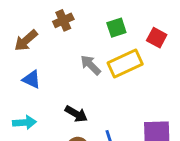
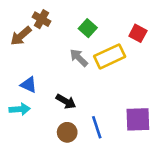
brown cross: (63, 20) -> (41, 19), moved, turned -36
green square: (116, 28) -> (88, 28), moved, turned -30
blue triangle: (32, 79) -> (29, 85), moved

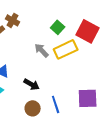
green square: (88, 28) -> (58, 27), moved
red square: (138, 33) -> (88, 31), size x1.6

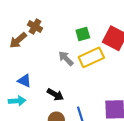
green square: (58, 27) -> (83, 34), turned 32

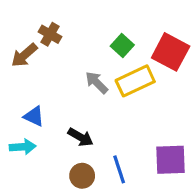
green square: (83, 34) -> (122, 46), turned -32

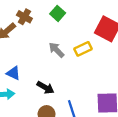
green square: (122, 46) -> (58, 13), moved
yellow rectangle: (135, 81) -> (83, 49), size x0.7

